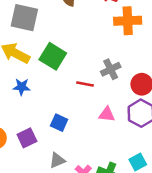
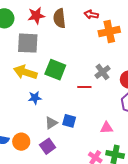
pink triangle: (107, 114) -> (107, 128), moved
purple square: (27, 138) -> (48, 146), moved
gray triangle: (57, 160) -> (51, 123), moved

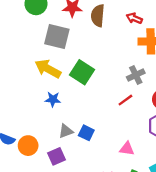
gray cross: (102, 72) -> (136, 75), moved
red line: (84, 87) -> (125, 100), moved, turned -48

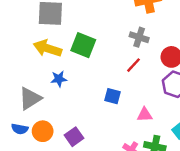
gray cross: (136, 75) -> (139, 37), turned -36
gray triangle: (66, 131) -> (30, 98), moved, size x1.5
blue square: (86, 133) -> (112, 96), moved

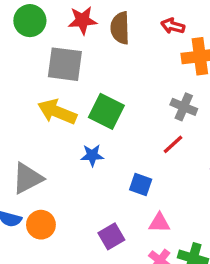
blue star: (59, 79) -> (92, 155), moved
pink triangle: (145, 115) -> (159, 223), moved
purple square: (74, 137) -> (111, 236), moved

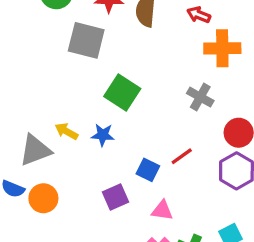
yellow arrow: (57, 112) -> (66, 131), moved, size x0.6
red line: (173, 144) -> (182, 156), moved
purple square: (111, 236) -> (116, 197), moved

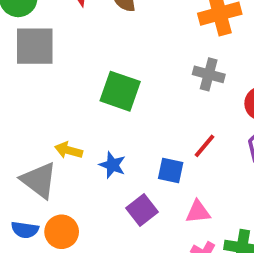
gray square: (86, 40) -> (35, 46), moved
blue star: (103, 135) -> (112, 165), moved, turned 30
gray triangle: (35, 150) -> (39, 180), turned -48

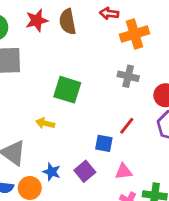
yellow arrow: (69, 150) -> (45, 123), moved
blue star: (112, 165) -> (52, 172), moved

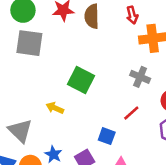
red arrow: (109, 13) -> (132, 15), turned -120
red line: (127, 126) -> (131, 113), moved

